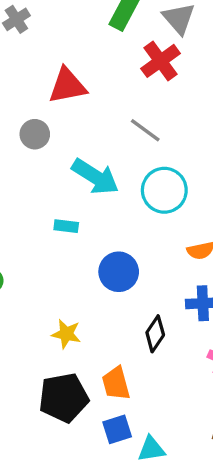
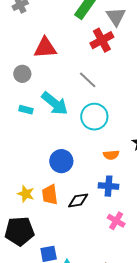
cyan rectangle: (66, 226) -> (26, 110), moved
black diamond: (155, 334) -> (78, 200), turned 40
orange trapezoid: (116, 383) -> (50, 195), moved

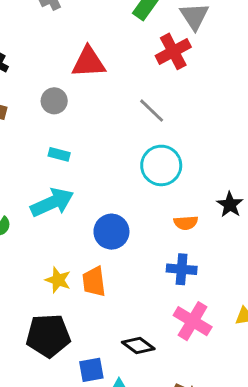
cyan arrow: (55, 103) -> (52, 203), moved, turned -64
black diamond: (78, 200) -> (138, 346), moved, turned 45
pink cross: (116, 221) -> (193, 321), size x1.4

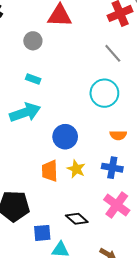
gray line: (152, 111) -> (113, 53), moved
yellow star: (58, 280) -> (76, 169), moved

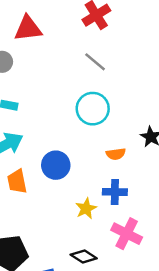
yellow star: (76, 169) -> (86, 208), moved, turned 30
orange trapezoid: (50, 171) -> (17, 181), moved

